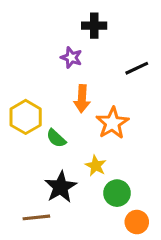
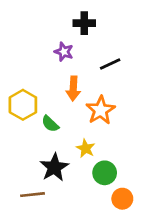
black line: (137, 68) -> (110, 64), moved

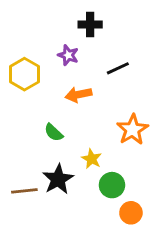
orange arrow: (73, 88) -> (78, 95), turned 75
yellow hexagon: (23, 105) -> (24, 74), moved
orange star: (101, 110) -> (132, 130), moved
brown line: (32, 195) -> (24, 191), moved

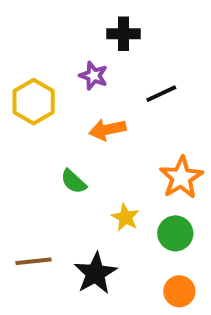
black star: (58, 179) -> (95, 273), moved
green circle: (112, 185) -> (175, 233), moved

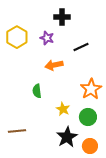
yellow hexagon: (34, 102) -> (17, 37), moved
green semicircle: (73, 181) -> (37, 91), turned 40
black star: (95, 273) -> (67, 137), moved

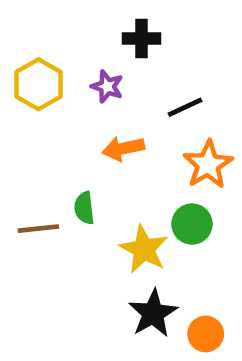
orange star: (91, 89) -> (208, 164), moved
yellow star: (63, 109) -> (144, 249), size x1.5
green circle: (88, 117) -> (192, 224), moved
brown line: (17, 131) -> (38, 229), moved

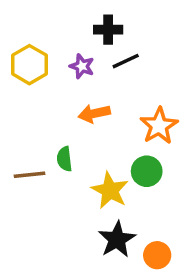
black line: (185, 107) -> (126, 61), moved

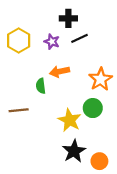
green semicircle: (64, 159) -> (41, 86), moved

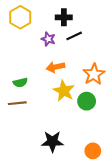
yellow hexagon: (19, 41) -> (20, 17), moved
green semicircle: (41, 86) -> (20, 83), moved, turned -96
yellow star: (70, 120) -> (64, 91), moved
black star: (74, 151) -> (52, 142), moved, turned 30

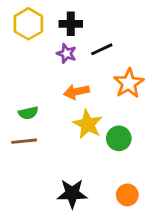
black cross: (64, 17) -> (71, 24), moved
orange star: (94, 74) -> (129, 83), moved
orange circle: (93, 151) -> (127, 195), moved

